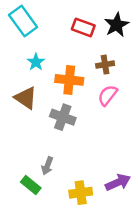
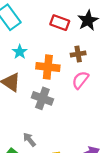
gray arrow: (47, 166) -> (29, 140), turned 120

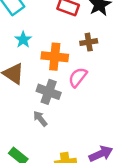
pink semicircle: (80, 80) -> (78, 77), moved
gray arrow: (29, 140) -> (40, 119), moved

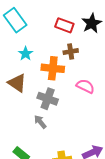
brown cross: (89, 42) -> (71, 52), moved
pink semicircle: (78, 77) -> (85, 86), moved, turned 78

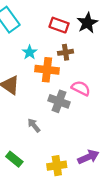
cyan star: (26, 54) -> (30, 52), moved
gray cross: (48, 99) -> (59, 101), moved

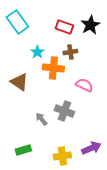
gray cross: (59, 101) -> (64, 111), moved
green rectangle: (14, 159) -> (23, 150), turned -56

